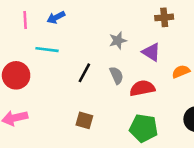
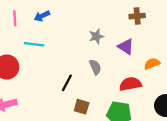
black line: (84, 73) -> (67, 83), moved
red semicircle: (142, 88) -> (130, 84), moved
brown square: (84, 120) -> (82, 107), moved

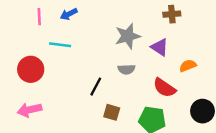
gray star: (96, 36) -> (128, 36), size x1.5
gray semicircle: (95, 67) -> (126, 69), turned 112
red semicircle: (130, 84) -> (164, 88), turned -135

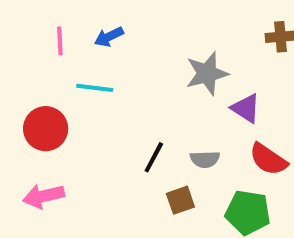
purple triangle: (160, 47) -> (246, 108), moved
gray semicircle: (126, 69) -> (205, 159), moved
brown square: (112, 112) -> (180, 200), turned -35

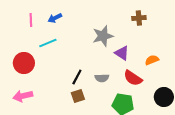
cyan line: (95, 88) -> (48, 43), turned -30
brown square: (180, 200) -> (78, 96), moved

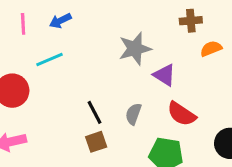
orange semicircle: (152, 60) -> (211, 49), moved
black line: (77, 77) -> (95, 112), turned -56
gray semicircle: (102, 78) -> (133, 114), turned 112

